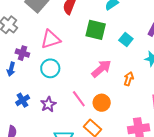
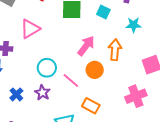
cyan circle: (50, 68) -> (47, 68), moved
orange arrow: (129, 79) -> (115, 50), size x1.5
orange circle: (102, 103) -> (95, 70), moved

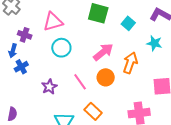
cyan circle: (47, 68) -> (61, 48), moved
blue cross: (16, 94) -> (21, 67), moved

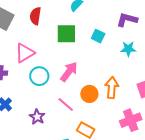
pink arrow: (103, 52) -> (69, 72), moved
orange arrow: (130, 63) -> (112, 88), moved

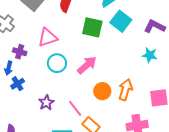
cyan square: (98, 36) -> (121, 21), moved, size x1.5
pink line: (66, 105) -> (75, 108), moved

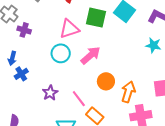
pink triangle: (48, 38) -> (69, 29), moved
purple cross: (20, 52) -> (24, 30), moved
orange arrow: (125, 90) -> (128, 92), moved

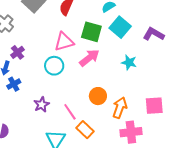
purple cross: (24, 30) -> (18, 52), moved, turned 32
cyan star: (153, 45) -> (129, 62), moved
pink arrow: (91, 55) -> (89, 58), moved

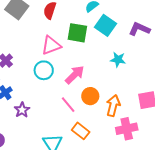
pink arrow: (89, 58) -> (75, 75), moved
purple star: (42, 105) -> (22, 110), moved
pink line: (70, 112) -> (68, 105), moved

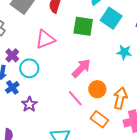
pink triangle: (51, 45) -> (45, 39), moved
cyan circle: (44, 70) -> (29, 68), moved
orange rectangle: (81, 131) -> (99, 119), moved

